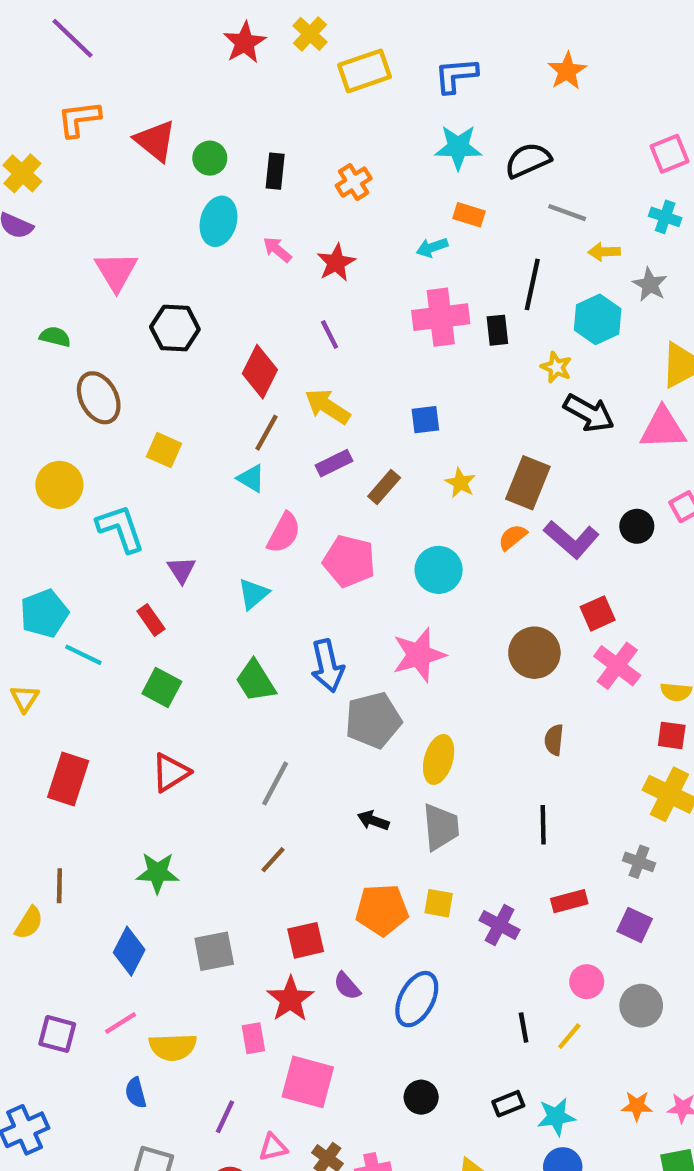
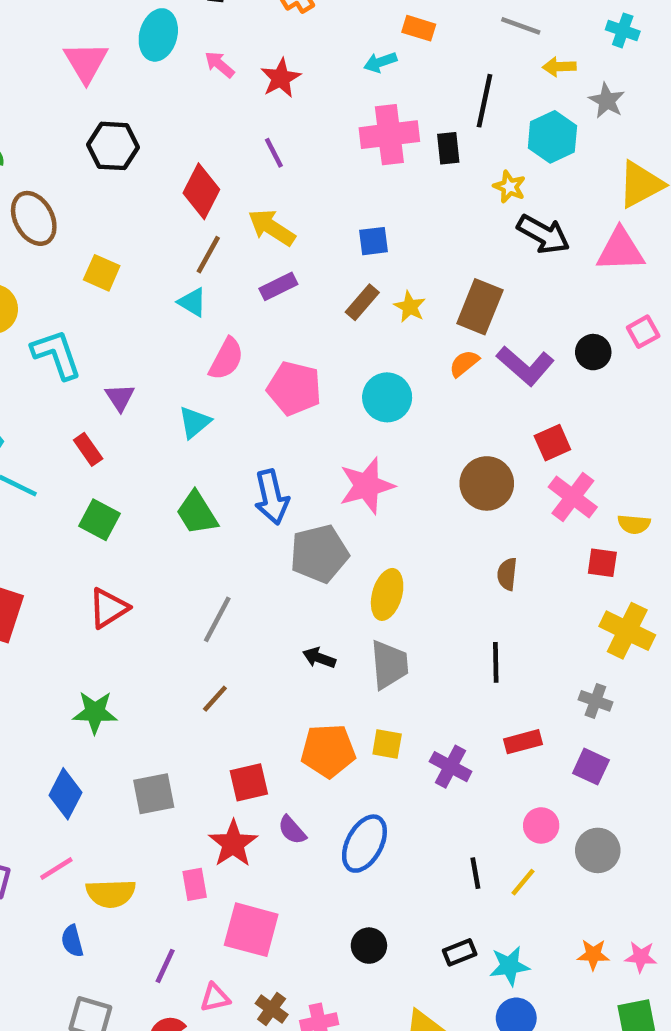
pink triangle: (116, 271) -> (86, 62), moved
brown rectangle: (384, 487) -> (362, 302), moved
red square: (672, 735) -> (602, 563), moved

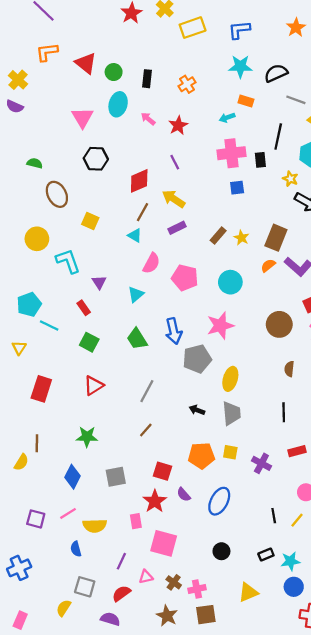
red diamond: (201, 191) -> (139, 181), turned 40
blue square: (374, 241) -> (237, 188), moved
red square: (249, 782) -> (163, 471), turned 30

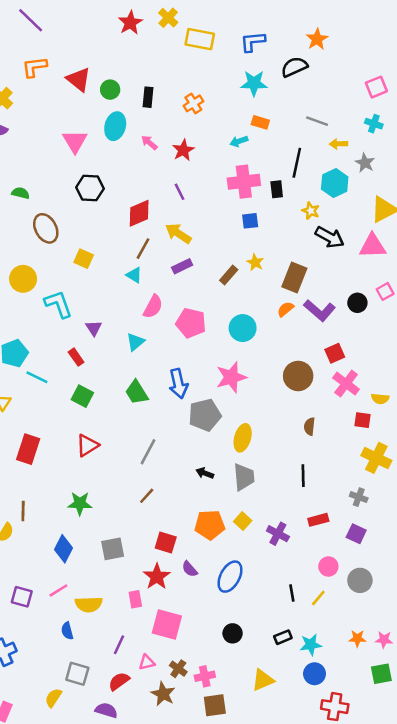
yellow rectangle: (193, 28) -> (200, 39), turned 30
black semicircle: (276, 73) -> (294, 67), moved
yellow star: (241, 238) -> (255, 262), moved
yellow square: (230, 452) -> (243, 521), turned 32
brown star: (167, 616) -> (163, 694), moved

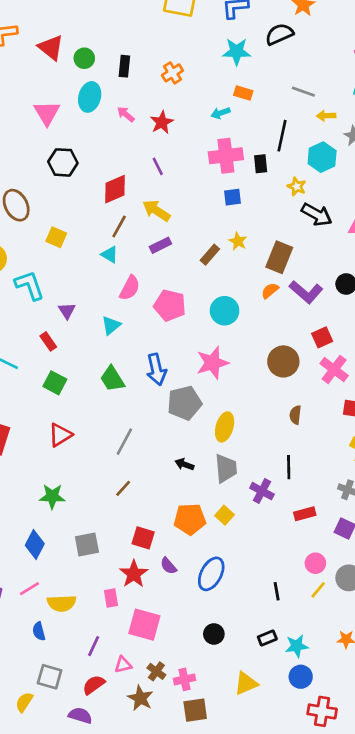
purple cross: (278, 534) -> (262, 491), moved
yellow line: (318, 598) -> (318, 590), moved

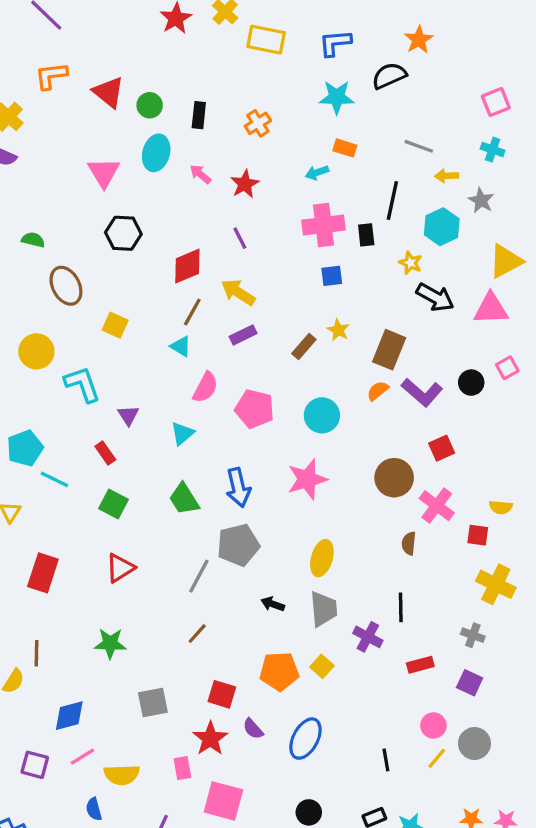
pink cross: (334, 369) -> (437, 506), moved
gray pentagon: (184, 403) -> (238, 545), moved
blue diamond: (35, 544) -> (69, 716), moved, turned 48

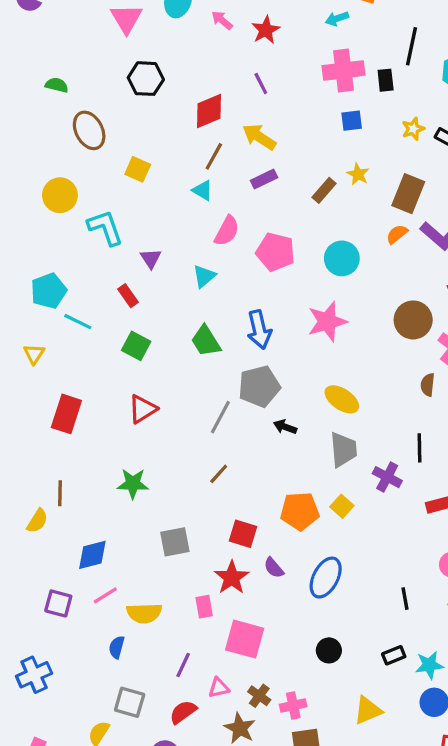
yellow star: (410, 263) -> (413, 129), moved, turned 30
yellow ellipse: (322, 558) -> (342, 399), turned -72
black arrow: (273, 604) -> (285, 427), moved
blue semicircle: (94, 809) -> (117, 647), turned 30

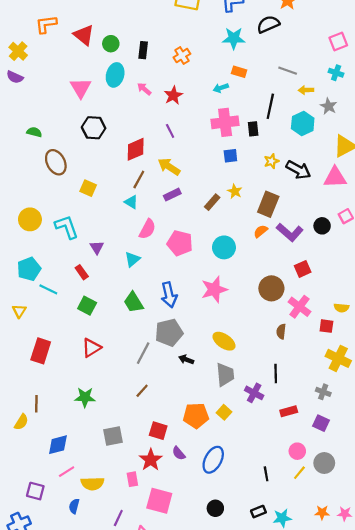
yellow circle: (60, 195) -> (30, 219), moved
purple square: (58, 603) -> (35, 491), moved

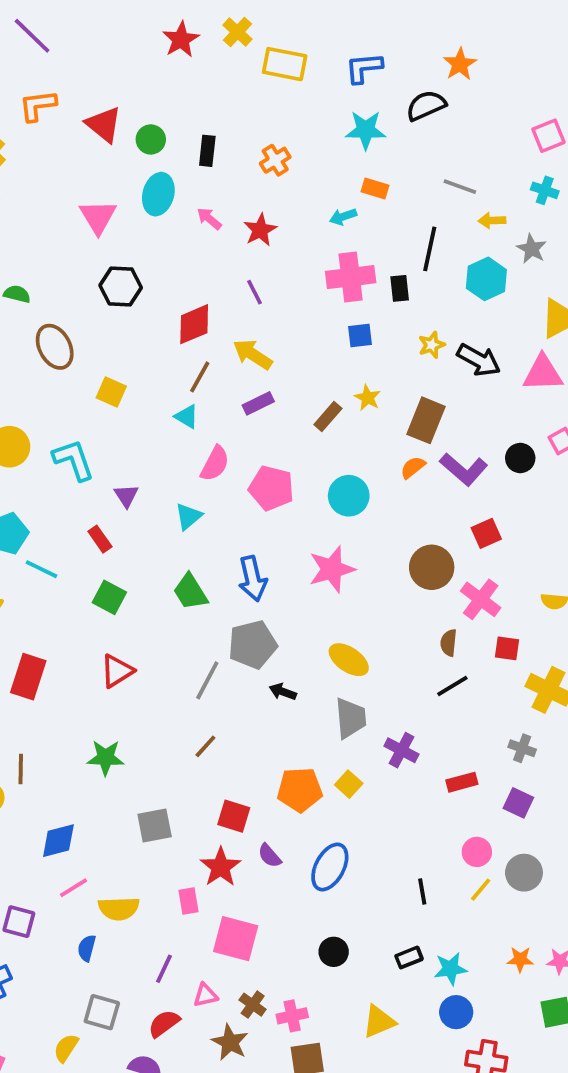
red square: (326, 326) -> (507, 648), moved
black line: (276, 374) -> (452, 686), moved, turned 60

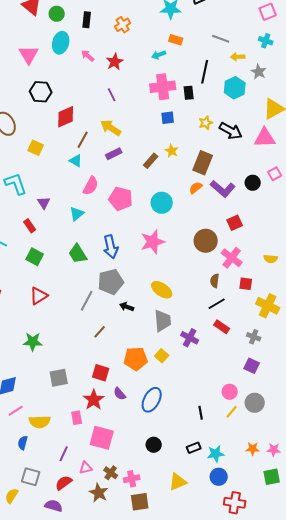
red diamond: (194, 324) -> (66, 117), moved
brown line: (205, 746) -> (100, 332), moved
red rectangle: (462, 782) -> (222, 327), moved, turned 49

